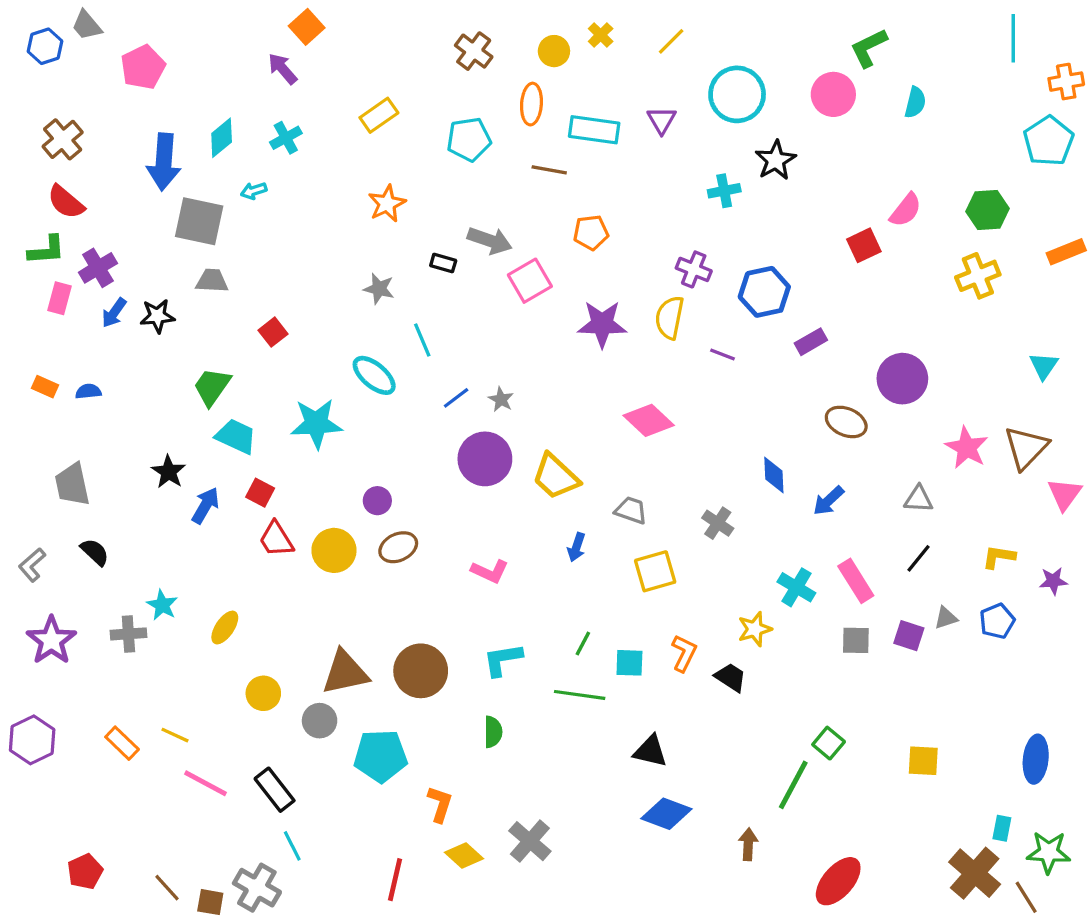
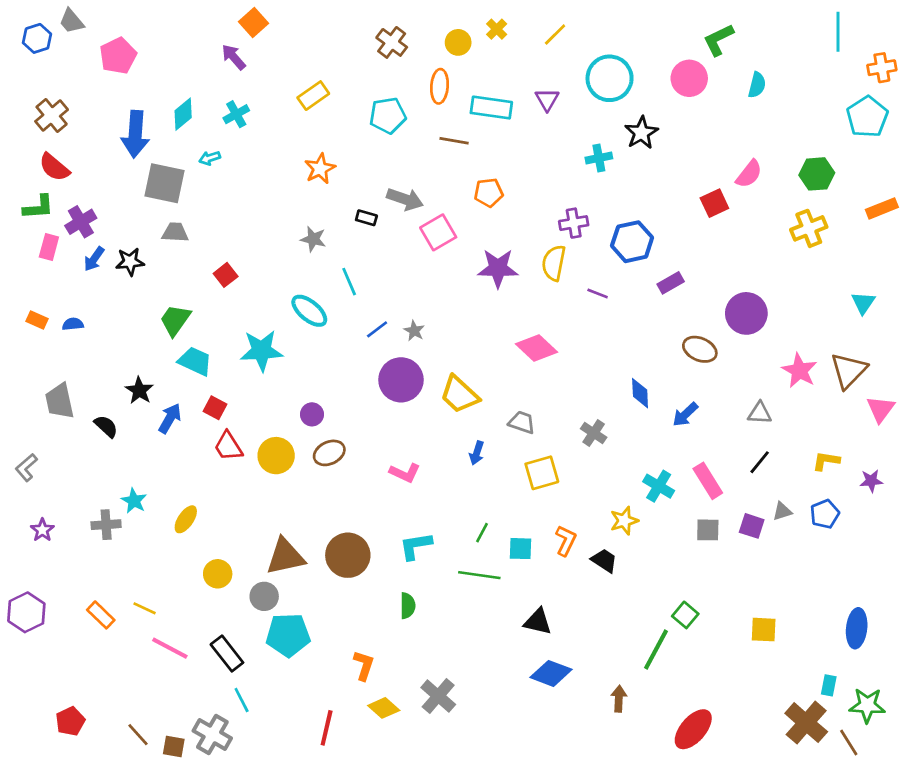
purple cross: (694, 269) -> (574, 223), turned -32
black semicircle: (95, 552) -> (106, 426), moved
purple star: (51, 640) -> (42, 530), size x0.6
cyan pentagon: (381, 756) -> (288, 635), moved

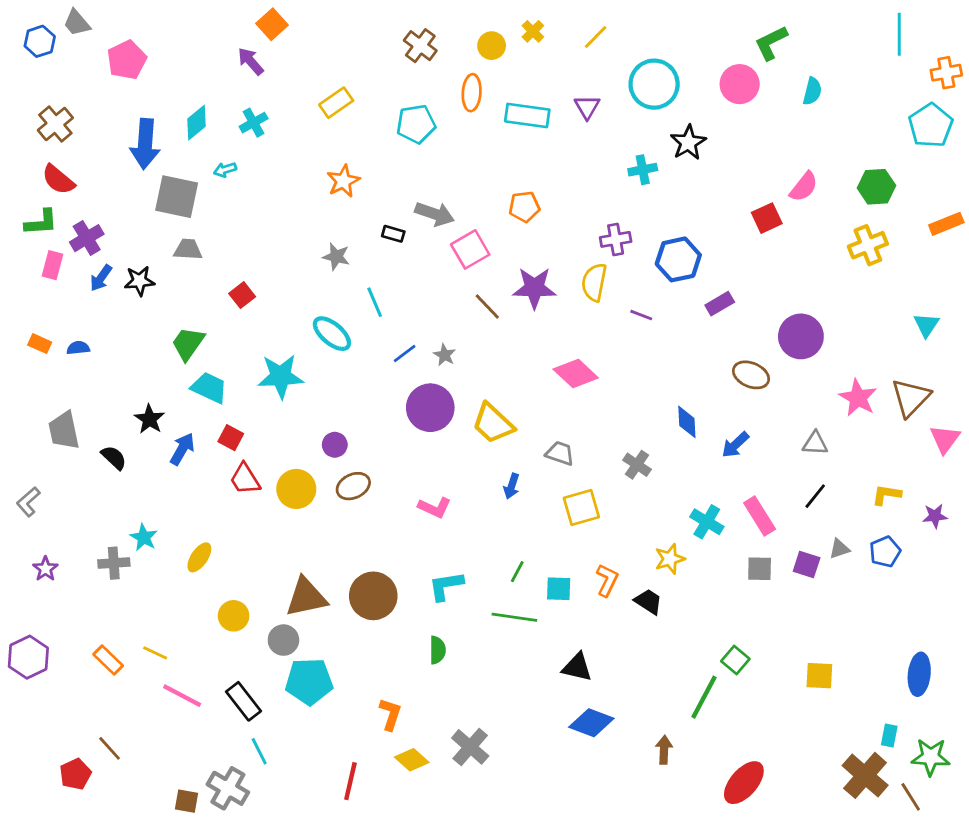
brown line: (454, 141) -> (487, 306), moved, turned 36
brown line: (138, 735) -> (110, 748), moved

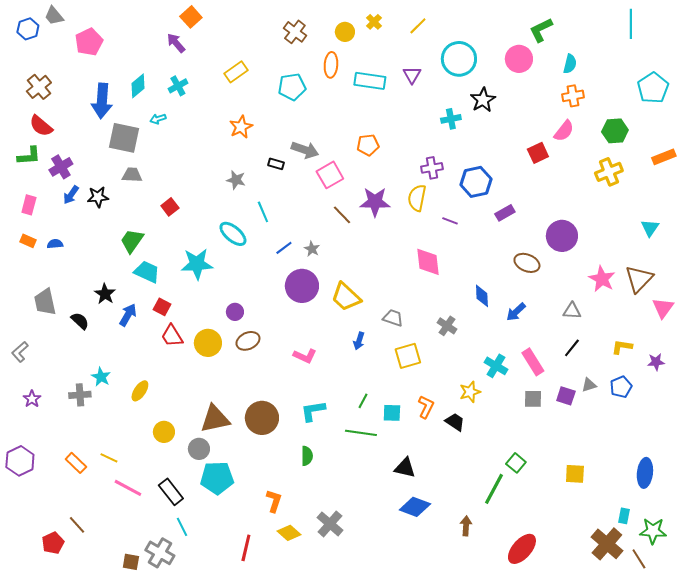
orange cross: (946, 73) -> (573, 96), moved
pink rectangle: (53, 265) -> (29, 205), moved
pink diamond: (576, 373) -> (428, 262), moved, turned 40

